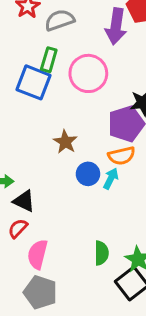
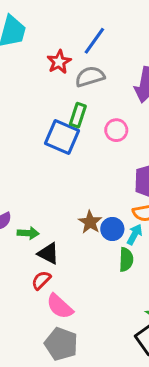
pink circle: (88, 73) -> (116, 130), size x0.6
brown star: (65, 142) -> (90, 222), moved
green semicircle: (101, 253) -> (126, 260), moved
pink semicircle: (38, 254) -> (60, 306), turned -64

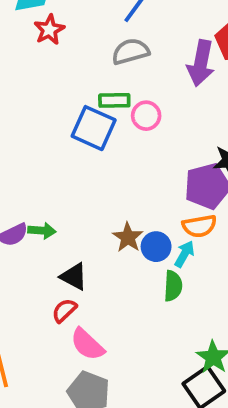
red star: (59, 62) -> (49, 30), moved
green rectangle: (78, 115) -> (114, 100), turned 70
pink circle: (116, 130) -> (146, 116), moved
green arrow: (28, 233) -> (42, 231), moved

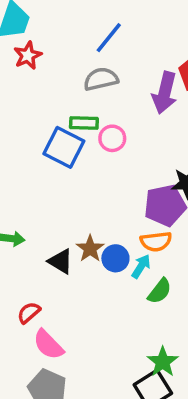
black triangle: (74, 277) -> (61, 261), moved
green semicircle: (173, 286) -> (160, 291), moved, turned 32

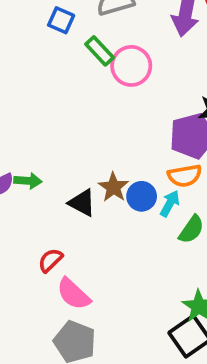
green rectangle: (84, 123) -> (100, 51), turned 48
pink circle: (112, 138) -> (131, 66), size x1.4
blue square: (64, 147) -> (61, 20), moved, size x0.6

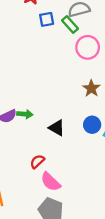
blue square: (61, 20) -> (47, 19), turned -35
green rectangle: (100, 51) -> (70, 25), moved
brown star: (113, 187) -> (91, 88), moved

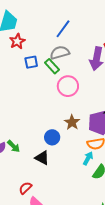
green arrow: (25, 114) -> (14, 146), turned 40
blue circle: (92, 125) -> (52, 137), moved

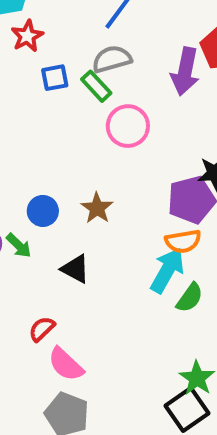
brown star: (72, 122) -> (97, 208), moved
blue circle: (52, 137) -> (43, 211), moved
cyan arrow: (88, 158) -> (167, 270), size x1.6

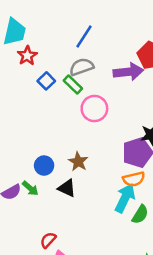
purple arrow: (185, 71) -> (128, 72), turned -104
blue square: (55, 78) -> (46, 81), turned -30
black triangle: (75, 269) -> (67, 188), moved

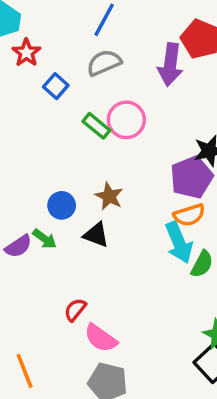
purple arrow: (128, 72) -> (170, 65), turned 108
green rectangle: (73, 85) -> (96, 126), moved
cyan arrow: (125, 198) -> (179, 243), turned 136

